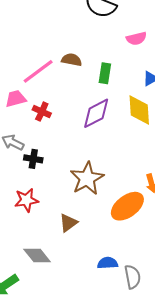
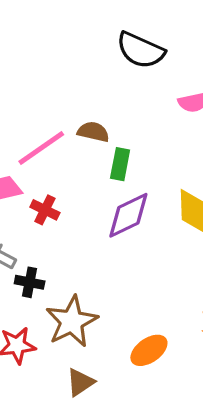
green rectangle: (105, 73) -> (120, 164), moved
brown star: (87, 178) -> (72, 321), moved
orange ellipse: (127, 206) -> (149, 350), moved, size x0.7

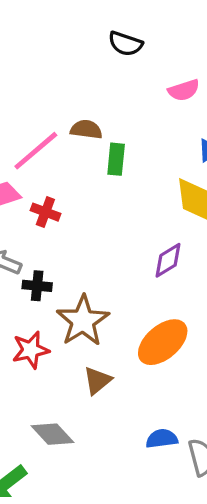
black semicircle: (141, 50) -> (125, 44), size x0.7
purple diamond: (128, 215) -> (168, 260), moved, size x0.7
orange ellipse: (149, 350) -> (163, 342), size x1.4

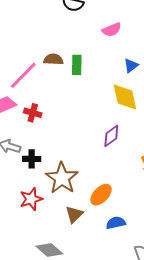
green rectangle: (116, 159) -> (77, 65), moved
orange ellipse: (163, 342) -> (101, 195), moved, size x0.7
blue semicircle: (162, 439) -> (116, 223), moved

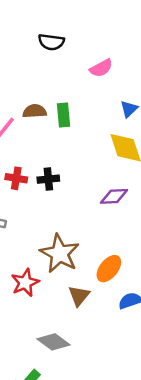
purple diamond: (111, 136) -> (114, 196), turned 40
black cross: (32, 159) -> (48, 179), moved

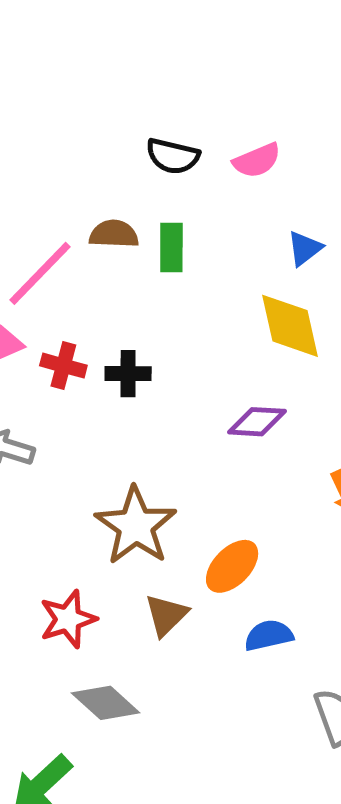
black semicircle: (51, 42) -> (173, 156), moved
red star: (25, 283) -> (68, 619), moved

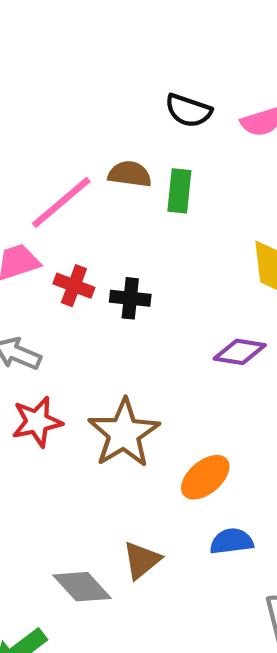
brown triangle: (166, 615) -> (142, 560), moved
red star: (68, 619) -> (37, 422), moved

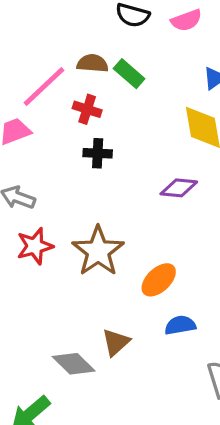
green rectangle: (179, 191) -> (129, 74), turned -52
red cross: (74, 286) -> (87, 109), moved

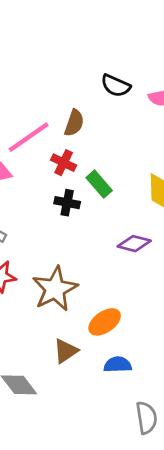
brown semicircle: (93, 63) -> (74, 123), turned 96
green rectangle: (129, 74) -> (99, 184), moved
brown triangle: (116, 342) -> (66, 351), moved

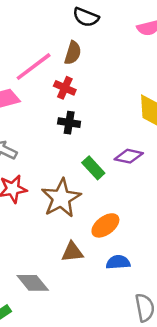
black semicircle: (116, 86) -> (86, 17), moved
green rectangle: (99, 184) -> (93, 168), moved
brown triangle: (66, 351) -> (72, 252), turned 30

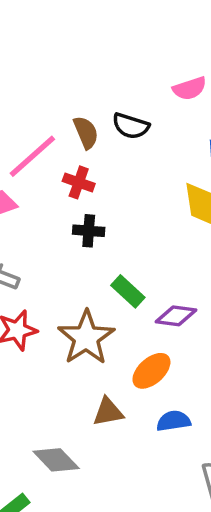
black semicircle: (86, 17) -> (131, 126), moved
brown semicircle: (73, 53) -> (86, 133), turned -35
purple diamond: (129, 156) -> (176, 316), moved

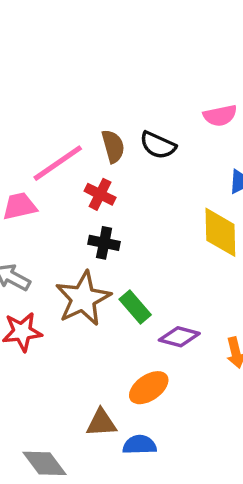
brown star: (86, 338) -> (83, 299), moved
blue semicircle: (174, 421) -> (140, 445), moved

